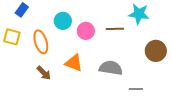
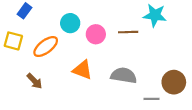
orange ellipse: (41, 42) -> (46, 47), turned 70
brown circle: (156, 51) -> (174, 82), moved
brown arrow: (44, 73) -> (35, 81), moved

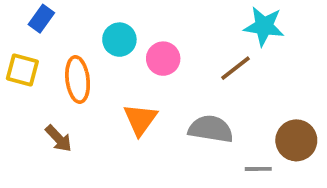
brown line: (128, 32) -> (235, 68), moved, turned -36
orange ellipse: (46, 47) -> (78, 80), turned -60
orange triangle: (82, 70) -> (140, 119), turned 45

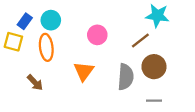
blue rectangle: (41, 19) -> (25, 21), moved
cyan circle: (119, 40) -> (51, 20), moved
gray semicircle: (211, 129) -> (126, 77), turned 85
brown circle: (296, 140) -> (154, 67), moved

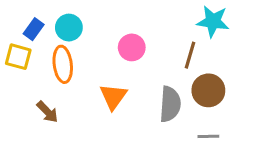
brown line: (140, 41) -> (190, 55), turned -36

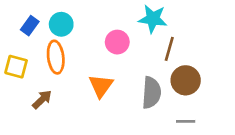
cyan star: (213, 21) -> (153, 19), moved
yellow square: (18, 57) -> (16, 67), moved
brown arrow: (47, 112) -> (42, 99), turned -90

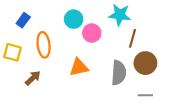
cyan circle: (61, 24) -> (74, 19), moved
orange triangle: (101, 86) -> (79, 67), turned 42

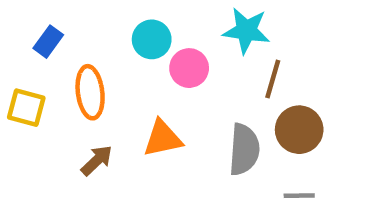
brown arrow: (33, 78) -> (97, 160), moved

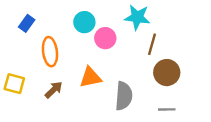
yellow square: (26, 108) -> (14, 84), moved
gray semicircle: (244, 149) -> (124, 96), moved

